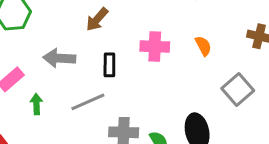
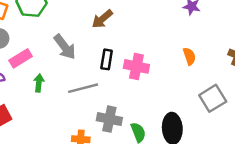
pink cross: (155, 47) -> (136, 66), moved
gray arrow: (59, 58) -> (65, 47), turned -140

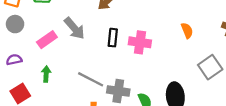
pink rectangle: (21, 58) -> (47, 40), moved
green arrow: (39, 83) -> (46, 74), moved
gray line: (83, 88) -> (91, 79), moved, turned 45

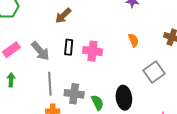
gray arrow: (74, 28) -> (40, 51), moved
gray line: (91, 79) -> (50, 84), turned 60

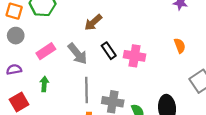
brown arrow: (63, 16) -> (93, 22), moved
black rectangle: (69, 47) -> (109, 51), turned -42

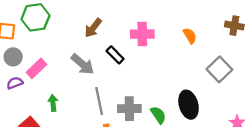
pink rectangle: (46, 51) -> (36, 68), moved
pink cross: (135, 56) -> (142, 34), moved
purple semicircle: (14, 69) -> (15, 83), moved

